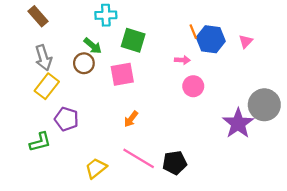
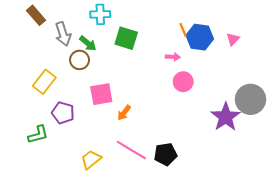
gray arrow: (43, 58) -> (63, 34), moved
pink square: (122, 74) -> (101, 94), moved

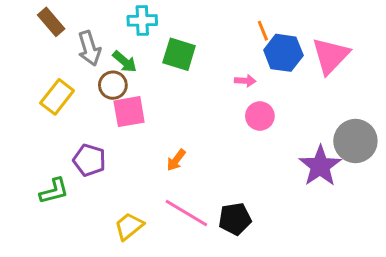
orange line: (183, 30) -> (263, 31), moved
pink triangle: (233, 39) -> (330, 56), size x2.0
yellow rectangle: (44, 82) -> (57, 97), moved
pink square: (101, 94) -> (129, 112), moved

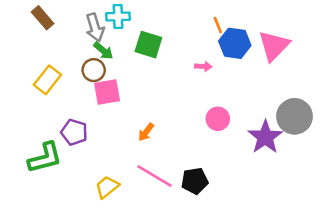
gray arrow: (89, 48) -> (95, 27), moved
pink circle: (260, 116) -> (218, 119), moved
green L-shape: (54, 191) -> (45, 158), size x1.4

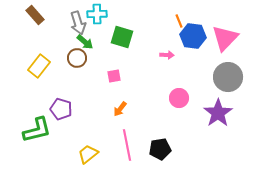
pink square: (107, 92) -> (114, 76), moved, size x0.6
gray circle: (295, 116) -> (228, 77), moved
pink line: (155, 176) -> (127, 145), turned 48

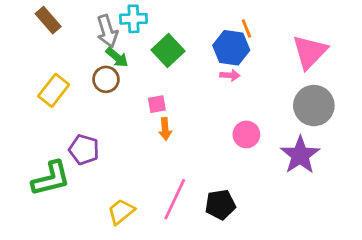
blue hexagon: (193, 36) -> (231, 48), moved
green square: (122, 37) -> (168, 50), turned 30
orange arrow: (120, 109) -> (165, 129), moved, turned -42
pink line: (127, 145) -> (175, 199), turned 36

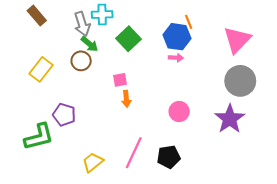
pink circle: (246, 134) -> (179, 112), moved

